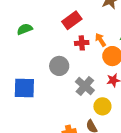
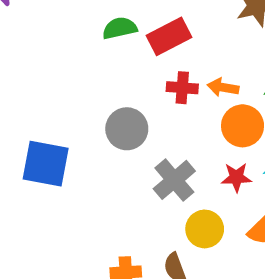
green semicircle: (25, 29) -> (120, 28), moved
orange arrow: (100, 40) -> (223, 87), turned -56

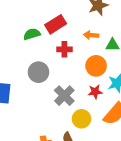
green semicircle: (120, 28) -> (32, 34), moved
orange arrow: (223, 87) -> (91, 35), moved

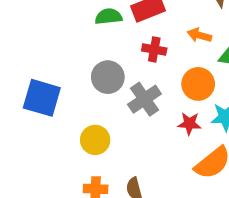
gray cross: (64, 96) -> (144, 99), moved
yellow circle: (81, 119) -> (95, 140), moved

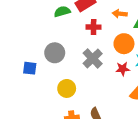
gray circle: (108, 77) -> (55, 53), moved
blue square: (42, 98) -> (30, 68), size x0.6

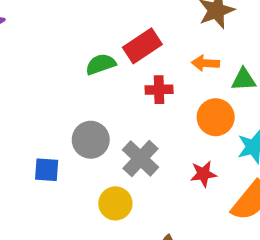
gray cross: (93, 58) -> (141, 159), moved
red star: (123, 69) -> (203, 174), moved

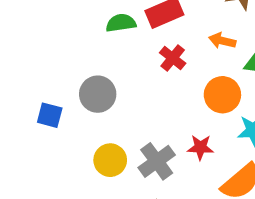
red cross: (159, 90) -> (173, 58), turned 30
gray cross: (141, 159) -> (157, 161), moved

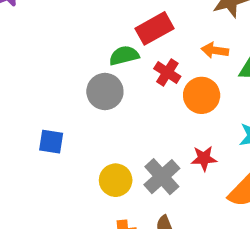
green semicircle: (121, 23) -> (124, 56), moved
gray circle: (98, 94) -> (105, 91), moved
orange circle: (222, 95) -> (202, 95), moved

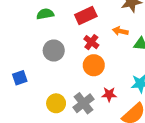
green semicircle: (124, 56) -> (45, 14), moved
orange circle: (202, 95) -> (94, 65), moved
blue square: (51, 142) -> (20, 78), turned -32

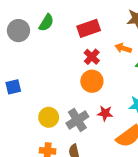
green semicircle: (45, 14) -> (46, 23), turned 126
gray circle: (54, 51) -> (18, 31), moved

